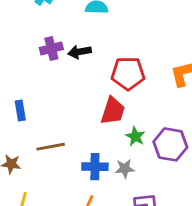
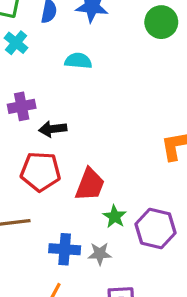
black arrow: (80, 52) -> (53, 129), moved
red pentagon: (128, 73) -> (41, 172), moved

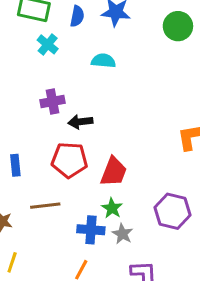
green star: (115, 217) -> (112, 208), moved
gray star: (100, 254) -> (122, 234), turned 30

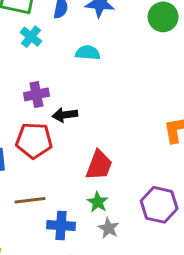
red pentagon: (69, 160) -> (34, 140), moved
blue cross: (91, 230) -> (61, 226), moved

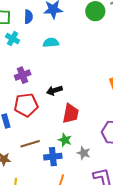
black arrow: (65, 115) -> (54, 90), moved
green star: (98, 202) -> (65, 140), moved

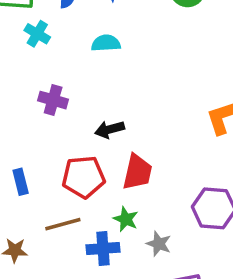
purple cross: (23, 75) -> (53, 100), turned 35
red pentagon: (26, 105) -> (83, 177), moved

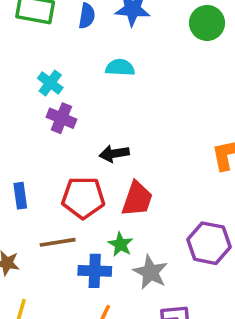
cyan cross: (37, 34) -> (50, 83), moved
gray star: (159, 244) -> (150, 272), size x1.4

